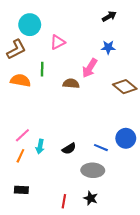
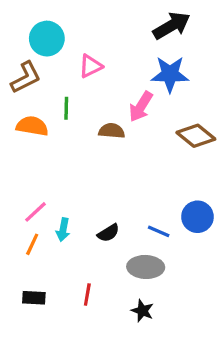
black arrow: (109, 16) -> (172, 26), size x1.6
blue star: (108, 47) -> (170, 74), size x1.6
red line: (64, 201) -> (87, 295), moved

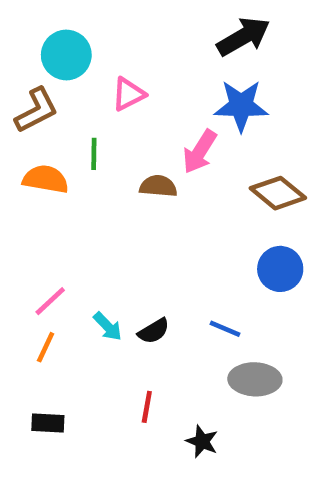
blue circle: (197, 217) -> (280, 269), moved
cyan arrow: (63, 230) -> (108, 326), moved, turned -55
gray ellipse: (146, 267) -> (255, 379), moved
red line: (87, 295) -> (147, 407), moved

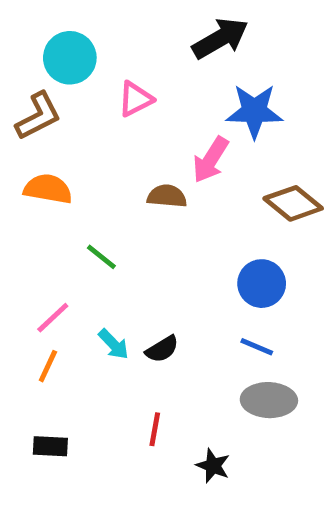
black arrow: (243, 37) -> (220, 38), moved
green line: (94, 154) -> (101, 257), moved, turned -52
blue circle: (280, 269) -> (262, 284), moved
blue line: (225, 329) -> (257, 347), moved

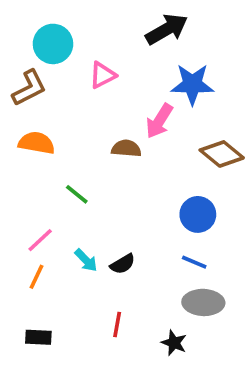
black star: (213, 466) -> (174, 343), moved

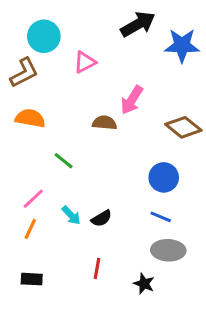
blue star: (192, 84) -> (182, 45), moved

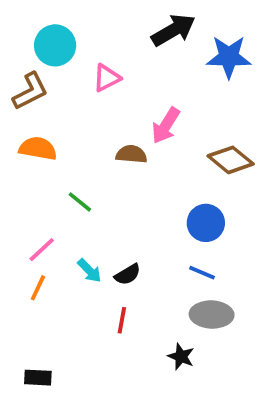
red line: (97, 268) -> (122, 320), moved
black rectangle: (32, 279) -> (38, 378), moved

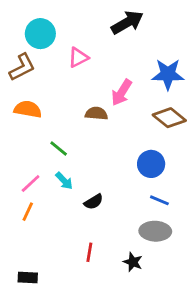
blue star: (229, 57) -> (168, 74), moved
cyan arrow: (89, 271) -> (64, 181), moved
blue line: (202, 273) -> (159, 200), moved
red line: (122, 320) -> (89, 252), moved

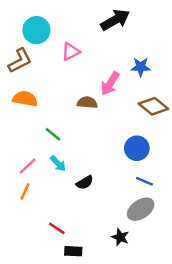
blue star: (168, 74) -> (141, 67), moved, size x0.7
gray ellipse: (155, 231) -> (141, 209), turned -36
red line: (89, 252) -> (57, 228), moved, turned -66
black rectangle: (28, 277) -> (73, 251), moved

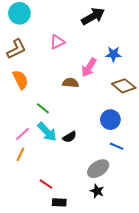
cyan circle: (36, 30) -> (19, 13), moved
orange semicircle: (25, 99) -> (20, 80), turned 54
cyan arrow: (58, 163) -> (47, 132), size x1.5
black semicircle: (85, 183) -> (70, 137), moved
gray ellipse: (141, 209) -> (98, 169), moved

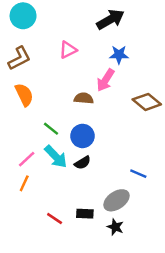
blue star: (113, 54) -> (119, 55), moved
blue circle: (110, 120) -> (82, 136), moved
black rectangle: (59, 202) -> (85, 214), moved

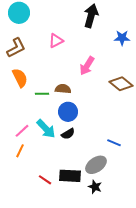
black arrow: (110, 19) -> (91, 16), turned -45
blue star: (119, 55) -> (122, 38), moved
brown semicircle: (84, 98) -> (63, 89), moved
green line: (51, 129) -> (42, 94), moved, turned -40
black rectangle: (85, 214) -> (70, 176), size x1.5

